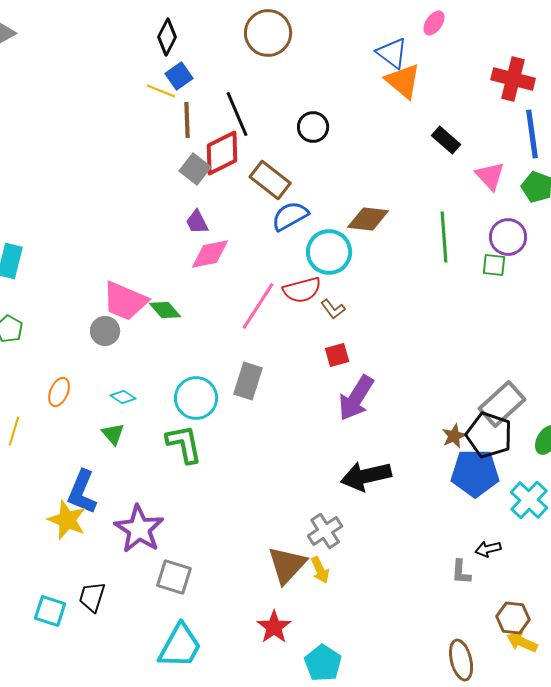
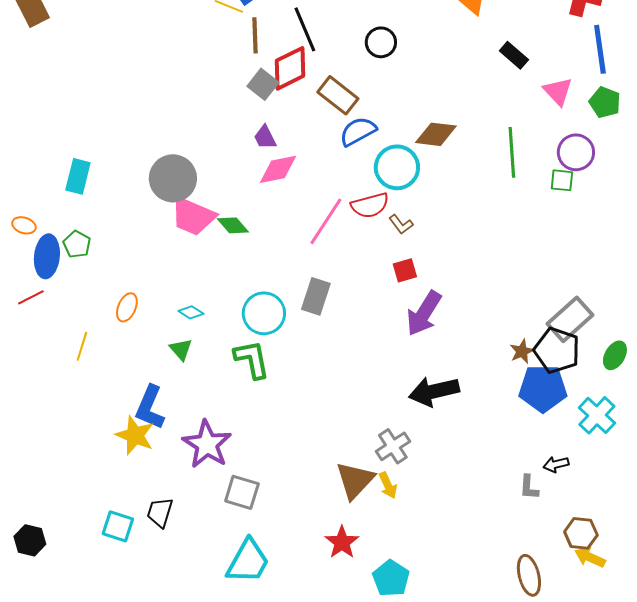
gray circle: (105, 331) -> (173, 178), moved, size x1.6

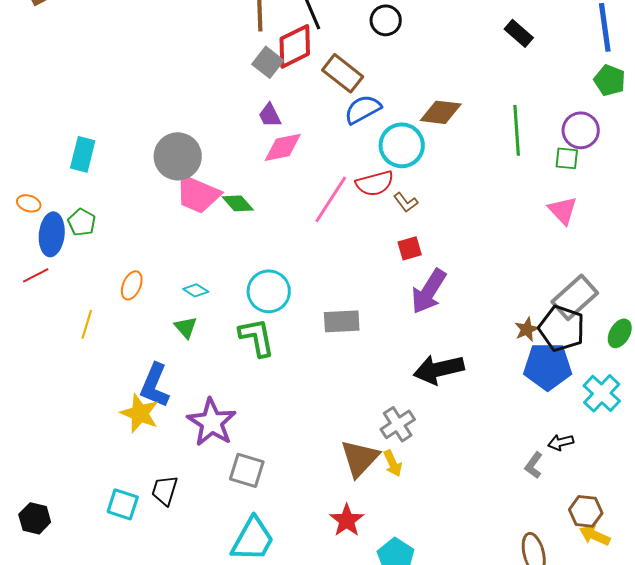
pink triangle: (558, 91) -> (563, 210), moved
gray rectangle: (316, 296) -> (342, 321), moved, turned 69
gray L-shape: (529, 487) -> (534, 465), turned 32

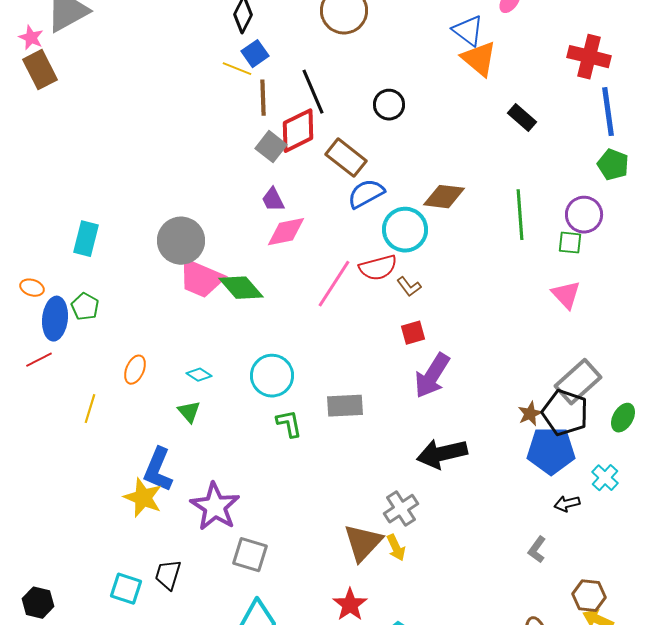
green diamond: (238, 203) -> (241, 288), size x1.4
green L-shape: (257, 337) -> (289, 424), moved, size x0.7
cyan cross: (602, 393) -> (605, 478), size x0.7
black arrow: (561, 442) -> (567, 504), moved

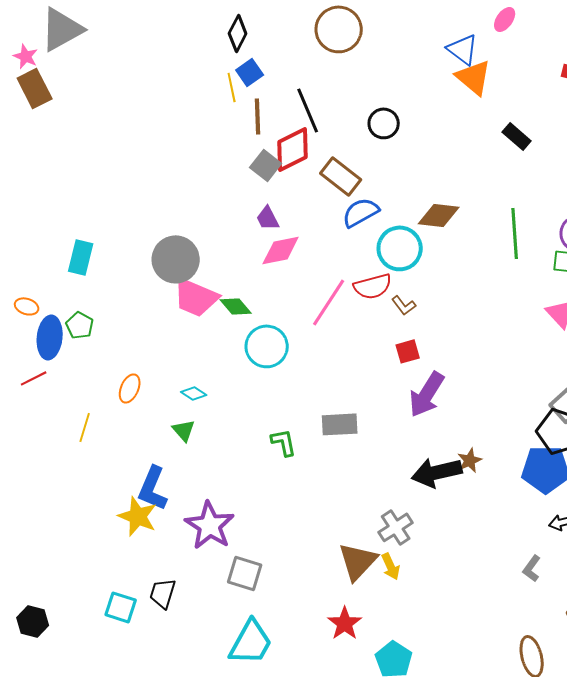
yellow line: (237, 69) -> (232, 87), turned 56
green diamond: (241, 288) -> (236, 306), size x0.7
cyan circle: (272, 376) -> (267, 346), moved
brown star: (530, 414) -> (470, 460), moved

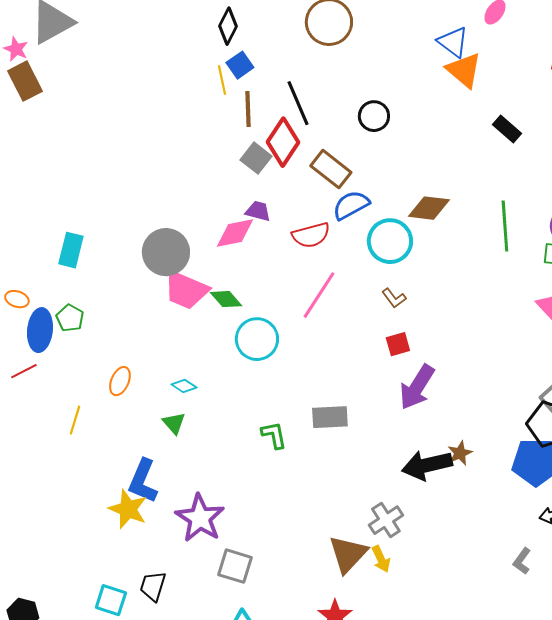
red diamond: (293, 149) -> (283, 142), turned -30
purple trapezoid: (268, 218) -> (258, 211), turned 132
pink diamond: (281, 250) -> (235, 233), moved
red semicircle: (373, 286) -> (311, 235), moved

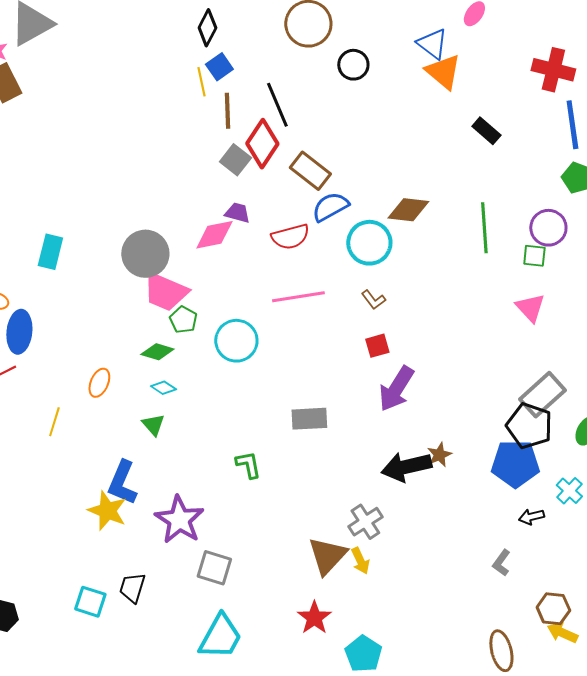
black circle: (374, 116) -> (353, 65), moved
pink line: (319, 295) -> (298, 297), turned 48
green diamond: (226, 299) -> (157, 352), moved, turned -32
green pentagon: (70, 318) -> (183, 320), moved
green L-shape: (274, 435) -> (248, 465), moved

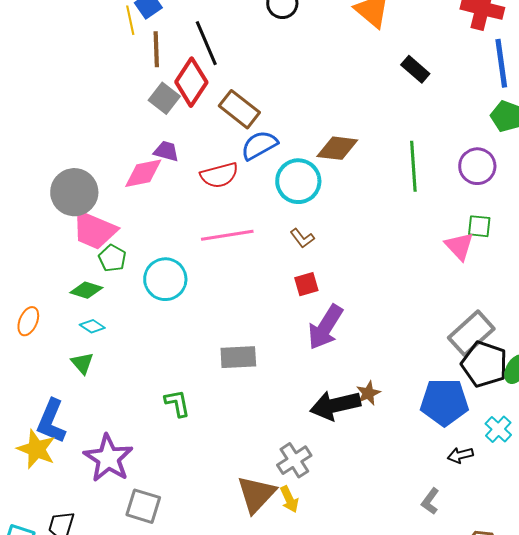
green square: (534, 256) -> (479, 226), moved
black pentagon: (529, 426) -> (484, 364), moved

